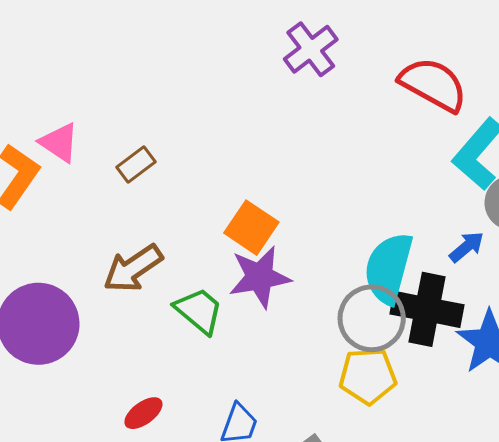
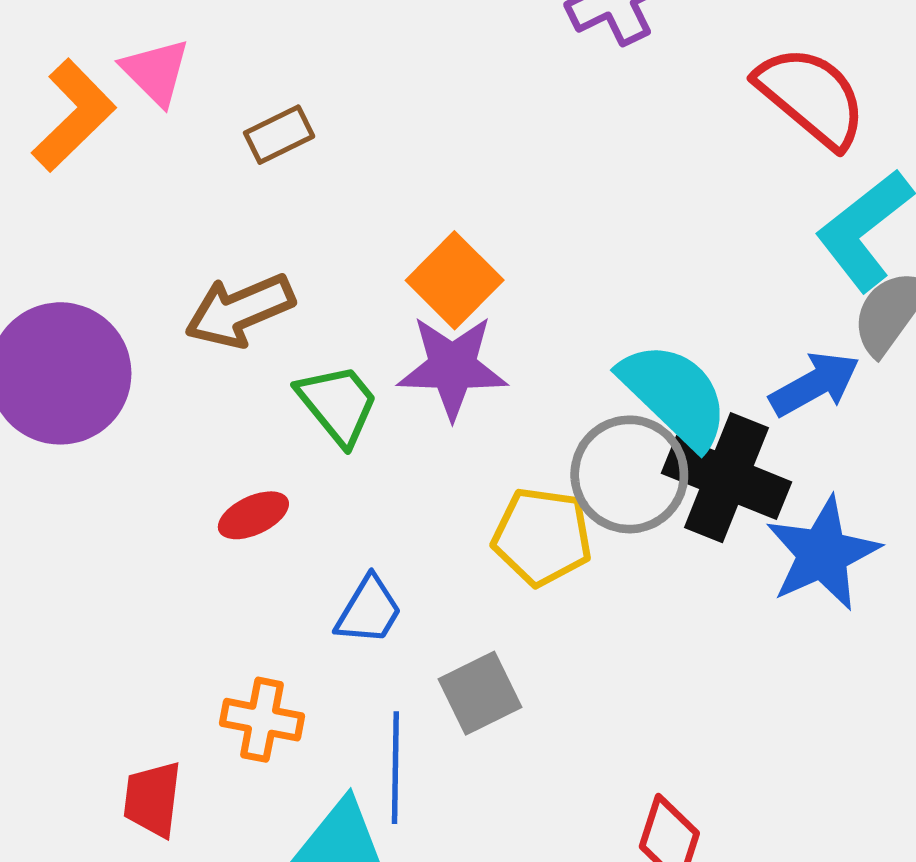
blue arrow: (467, 247) -> (815, 384), size x1.4
cyan semicircle: (388, 268) -> (674, 395), turned 108
yellow pentagon: (368, 376) -> (542, 537), moved
red ellipse: (143, 413) -> (253, 515), moved

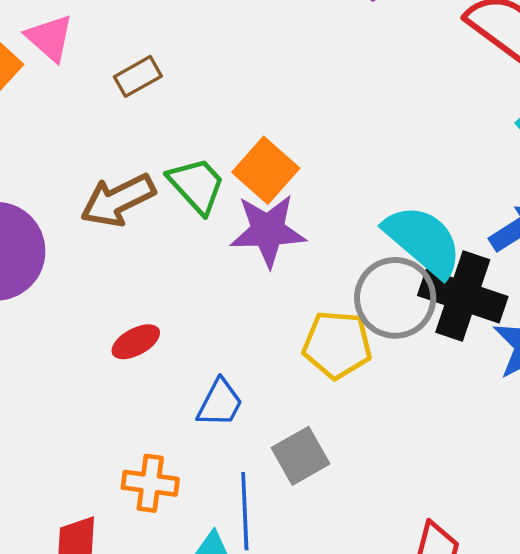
green trapezoid: (338, 404) -> (197, 185), moved

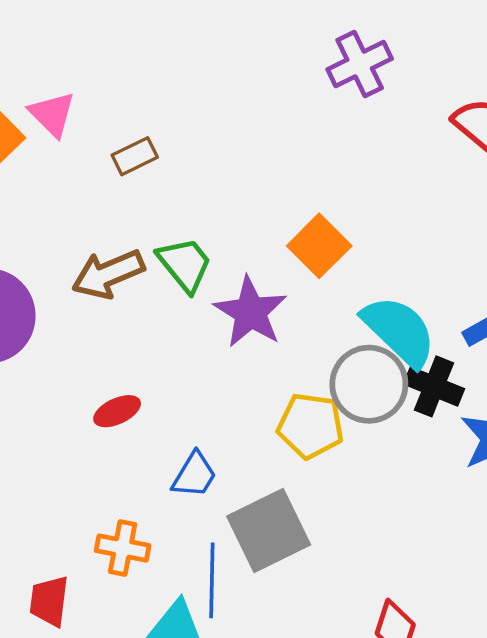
orange square: (266, 170) -> (319, 246), moved
purple star: (268, 231) -> (250, 312), turned 30
black cross: (463, 296) -> (434, 386), size x0.7
gray square: (301, 456) -> (269, 530), size x1.5

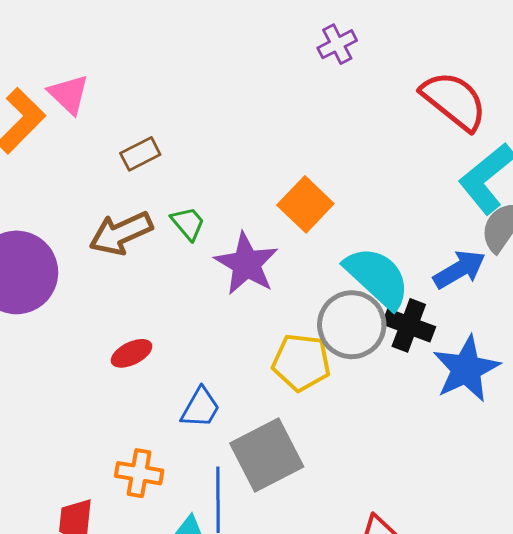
purple cross: (360, 64) -> (337, 44), size x0.7
brown rectangle: (135, 156) -> (140, 154), moved
green trapezoid: (185, 264) -> (188, 223), size x0.7

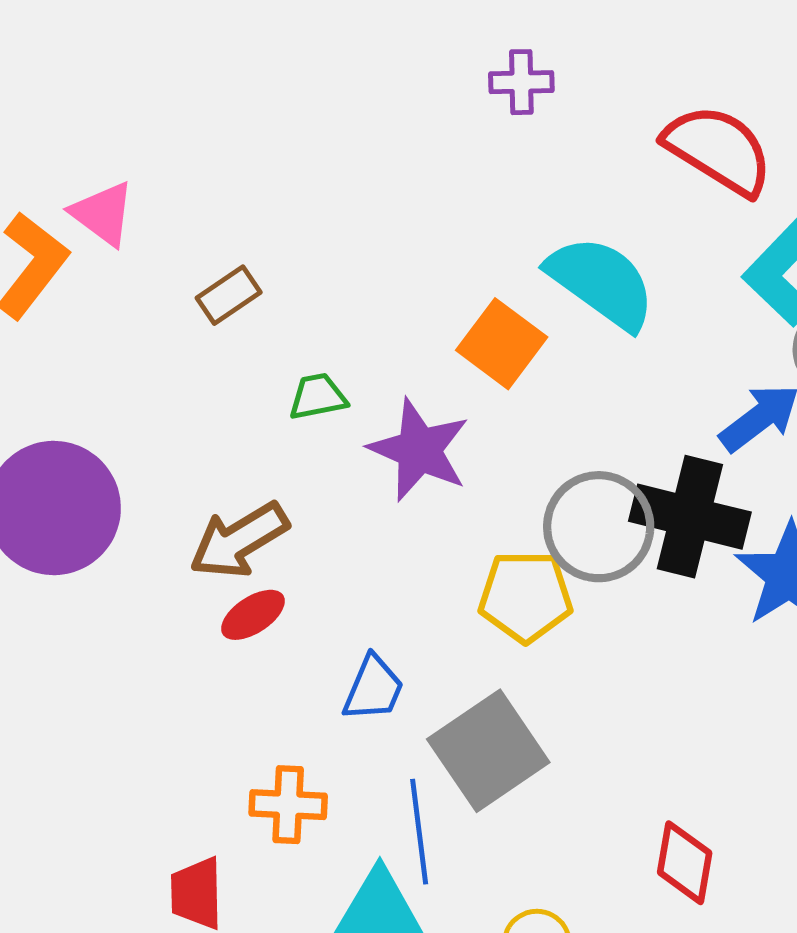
purple cross: (337, 44) -> (521, 82), turned 33
green trapezoid: (188, 223) -> (318, 397), turned -54
brown arrow: (121, 233) -> (239, 540), moved
cyan semicircle: (377, 277) -> (601, 282), moved
black cross: (409, 325) -> (690, 517), size x1.4

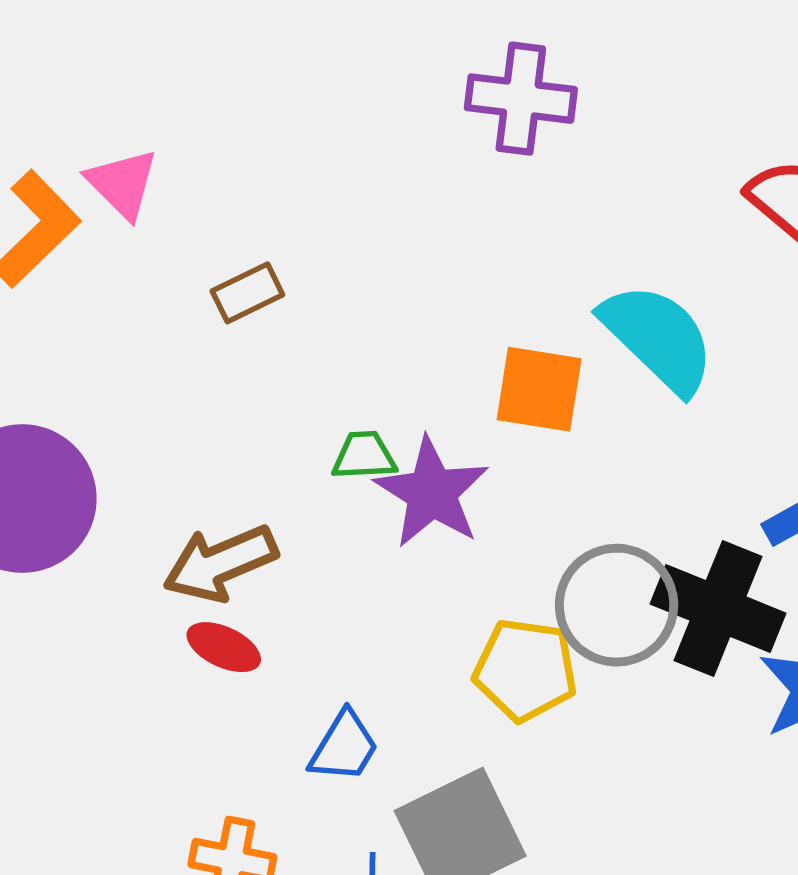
purple cross: (521, 82) -> (521, 99), moved, size x1.5
orange square: (502, 344) -> (539, 389), turned -36
green trapezoid: (318, 397) -> (364, 456), moved
red ellipse: (253, 615) -> (224, 647), turned 50

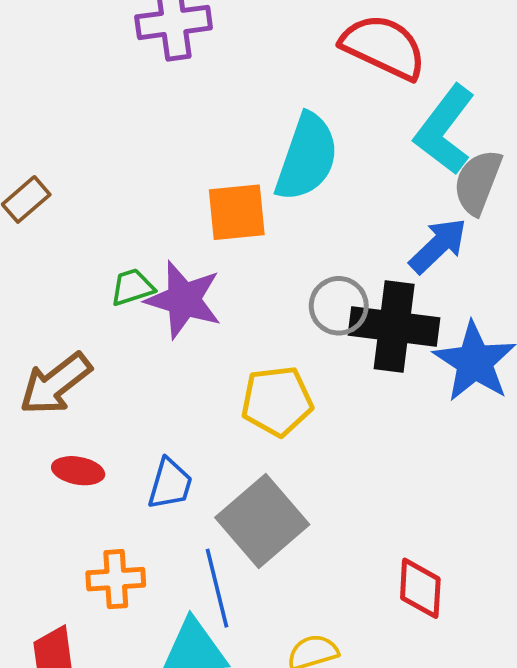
cyan semicircle: (658, 338) -> (307, 157), turned 80
gray circle: (617, 605) -> (339, 306), moved, size x0.7
red ellipse: (224, 647) -> (78, 471), moved

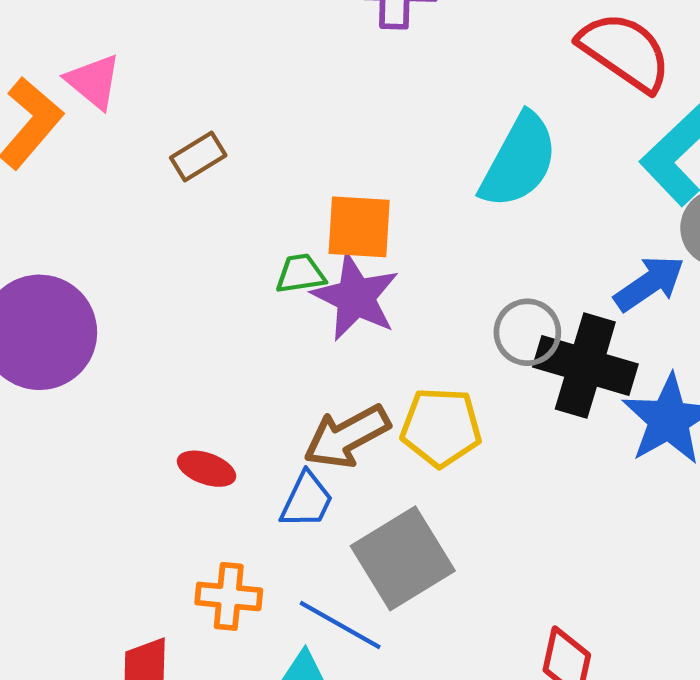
orange square: (237, 212) -> (359, 227), moved
brown arrow: (55, 384) -> (347, 437), moved
blue line: (217, 588) -> (340, 625), turned -56

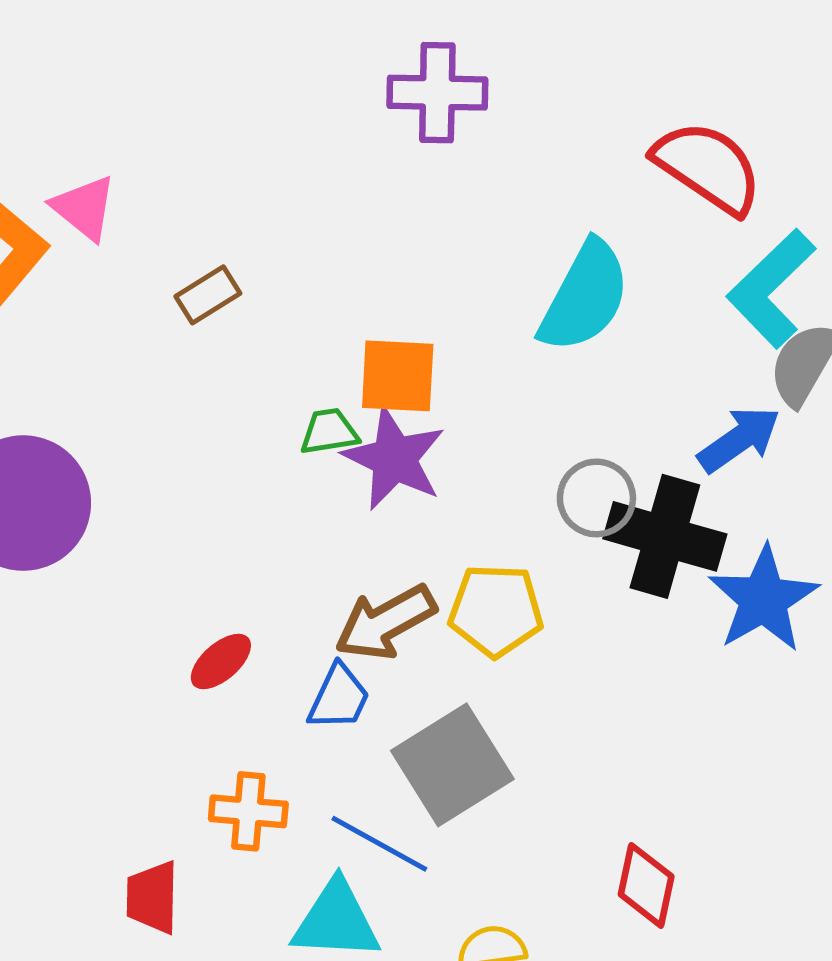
red ellipse: (207, 469) -> (221, 662), turned -60

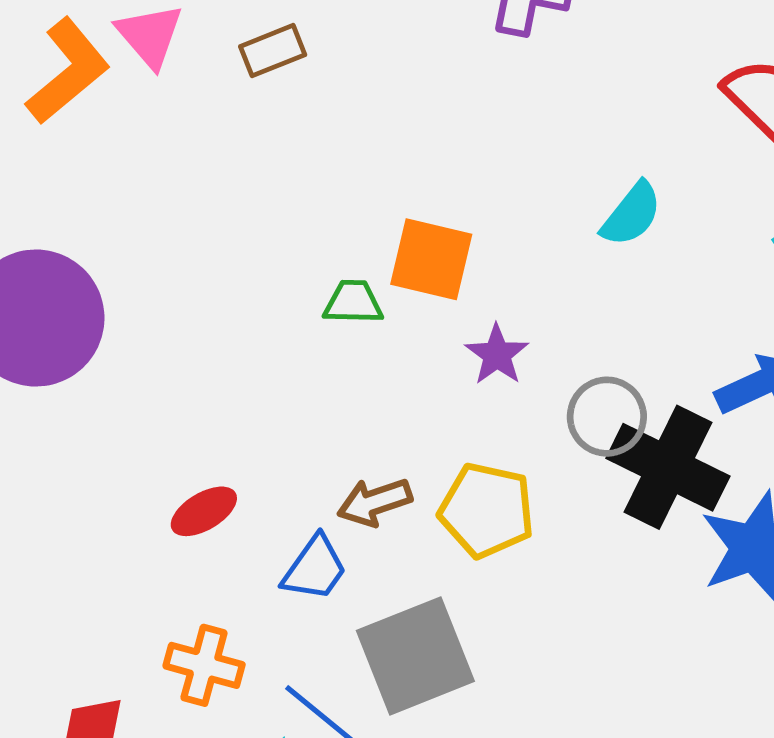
brown rectangle: (208, 295) -> (273, 51), moved
cyan semicircle: (585, 297) -> (632, 214), size x0.6
purple star: (394, 459) -> (497, 355), moved, size x0.6
brown arrow: (385, 622) -> (375, 502), size x0.7

